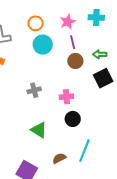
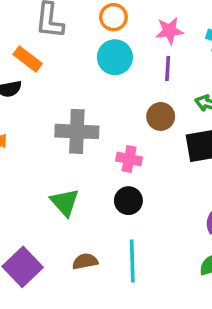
brown circle: (75, 61) -> (161, 116), moved
gray cross: (34, 90) -> (77, 131), size x1.6
cyan line: (84, 151) -> (132, 261), turned -40

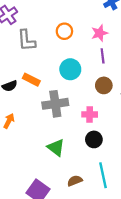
cyan circle: (115, 57) -> (70, 69), moved
orange rectangle: (28, 59) -> (31, 80), moved

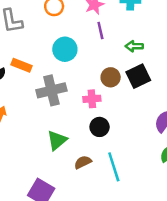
brown circle: (104, 85) -> (111, 77), moved
green triangle: (56, 148) -> (57, 140), turned 48
brown semicircle: (75, 181) -> (83, 162), moved

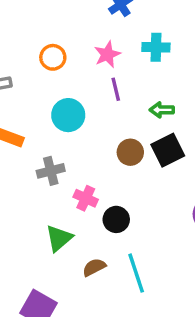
gray cross: (51, 90) -> (51, 171), size x0.7
pink cross: (92, 99) -> (86, 198), moved, turned 30

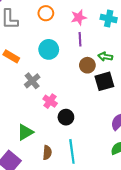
brown circle: (130, 152) -> (87, 65), moved
gray cross: (51, 171) -> (32, 81), turned -35
green triangle: (59, 238) -> (25, 132), moved
brown semicircle: (94, 267) -> (47, 153), moved, turned 112

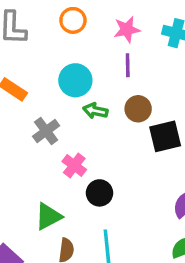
green arrow: (105, 57) -> (95, 111), moved
green triangle: (25, 132) -> (48, 216), moved

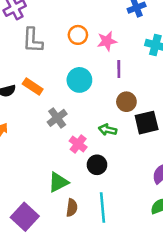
pink star: (127, 29) -> (107, 41), moved
green arrow: (95, 111) -> (108, 130), moved

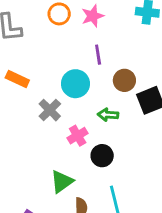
purple line: (119, 69) -> (98, 55), moved
cyan circle: (79, 80) -> (75, 84), moved
pink cross: (78, 144) -> (78, 136), turned 30

